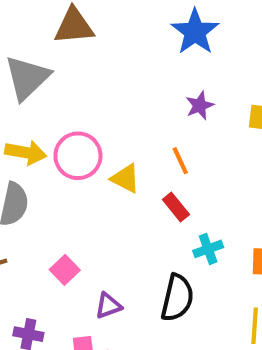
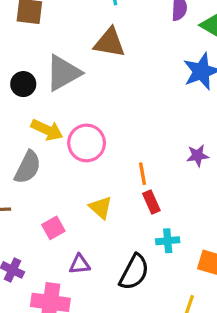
purple star: (200, 106) -> (198, 156), moved
orange line: (180, 161) -> (142, 174), moved
yellow triangle: (125, 179) -> (101, 208), moved

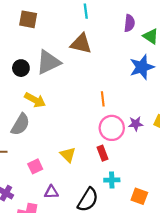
pink circle: (87, 143) -> (112, 128), moved
orange line: (142, 174) -> (103, 99), moved

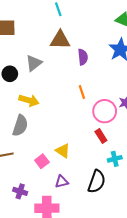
purple semicircle: (129, 23) -> (83, 57), moved
gray triangle: (48, 62) -> (34, 63), size x0.7
orange line: (103, 99) -> (82, 92), moved
yellow triangle: (68, 155) -> (63, 151), moved

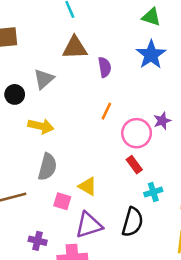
orange line: (82, 92) -> (106, 111), turned 48
gray semicircle: (20, 126) -> (47, 167), moved
pink square: (42, 161) -> (62, 201), turned -32
purple triangle: (62, 182) -> (89, 225), size x1.6

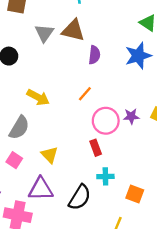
gray triangle: (44, 79) -> (44, 33), moved, turned -30
yellow arrow: (41, 126) -> (38, 97), moved
pink square: (62, 201) -> (14, 160), moved

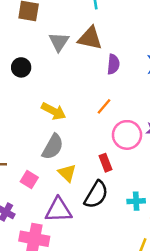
gray semicircle: (19, 128) -> (53, 147), moved
red rectangle: (96, 148) -> (105, 163), moved
cyan cross: (105, 176) -> (136, 201), moved
black semicircle: (80, 197) -> (96, 195), moved

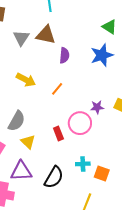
yellow arrow: (54, 111) -> (26, 80), moved
pink circle: (127, 135) -> (80, 123), moved
black semicircle: (96, 195) -> (54, 177), moved

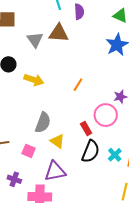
purple semicircle: (64, 55) -> (79, 12), moved
yellow arrow: (26, 80) -> (34, 80), moved
cyan cross: (83, 164) -> (115, 155), turned -32
black semicircle: (54, 177) -> (91, 151), moved

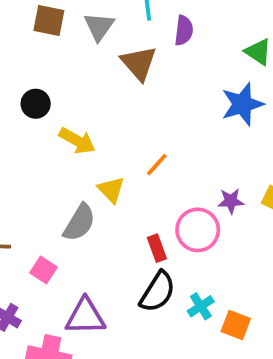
brown triangle: (59, 33) -> (139, 63), turned 35
gray triangle: (35, 40) -> (99, 27), moved
yellow triangle: (57, 141) -> (111, 190), moved

